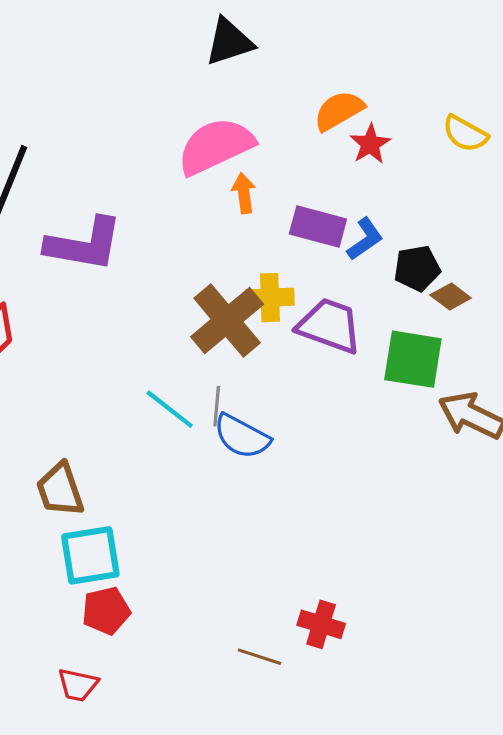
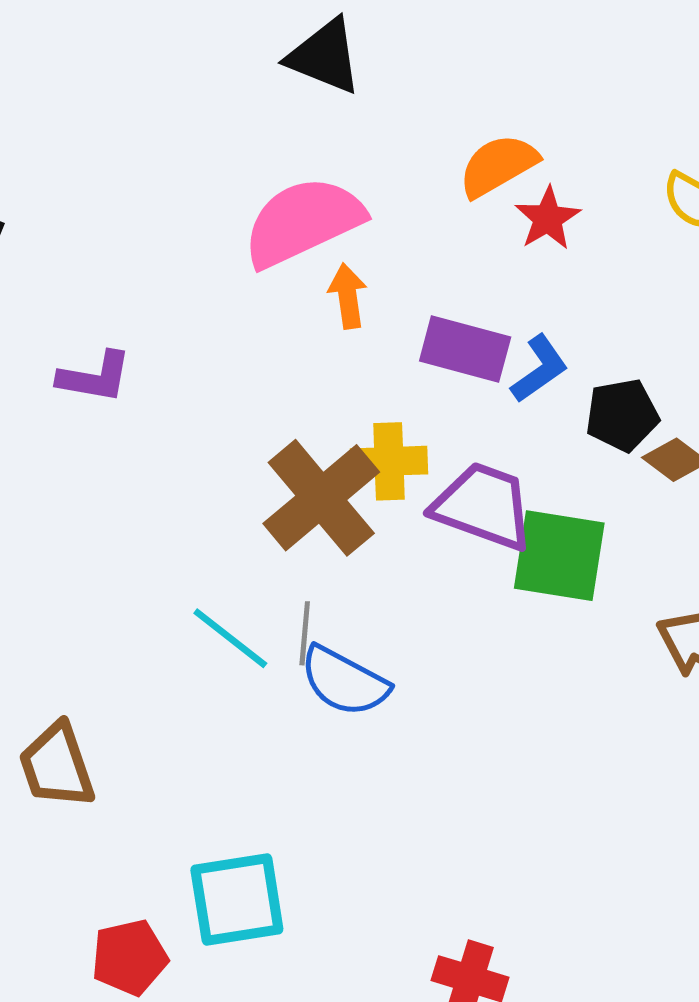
black triangle: (229, 42) -> (325, 56), turned 40
purple L-shape: (84, 244) -> (95, 377), size x0.6
green square: (413, 359) -> (559, 556), moved
cyan square: (90, 555) -> (237, 899), moved

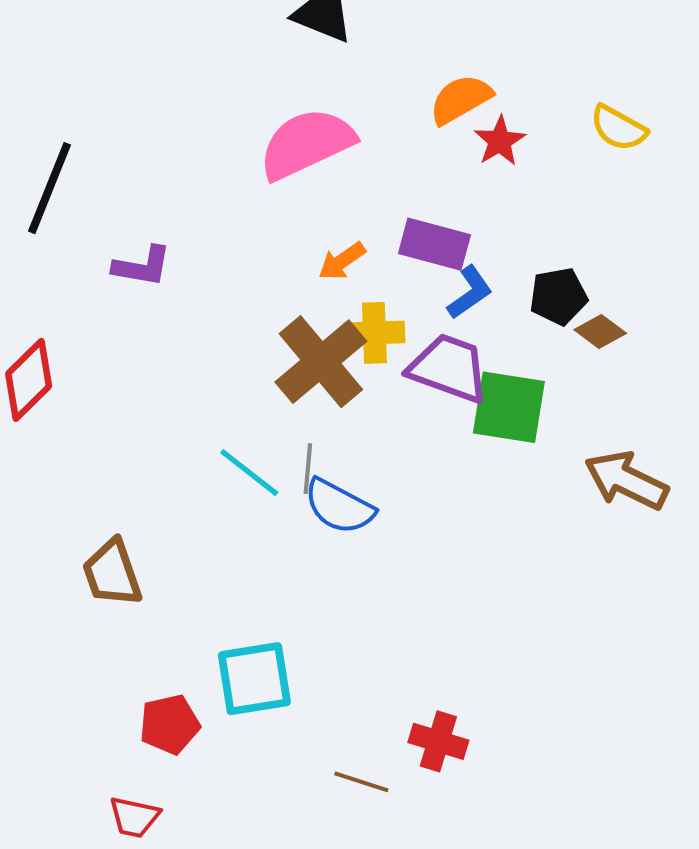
orange arrow: (348, 296) -> (342, 261), moved, turned -117
blue L-shape: (539, 369) -> (470, 292), moved

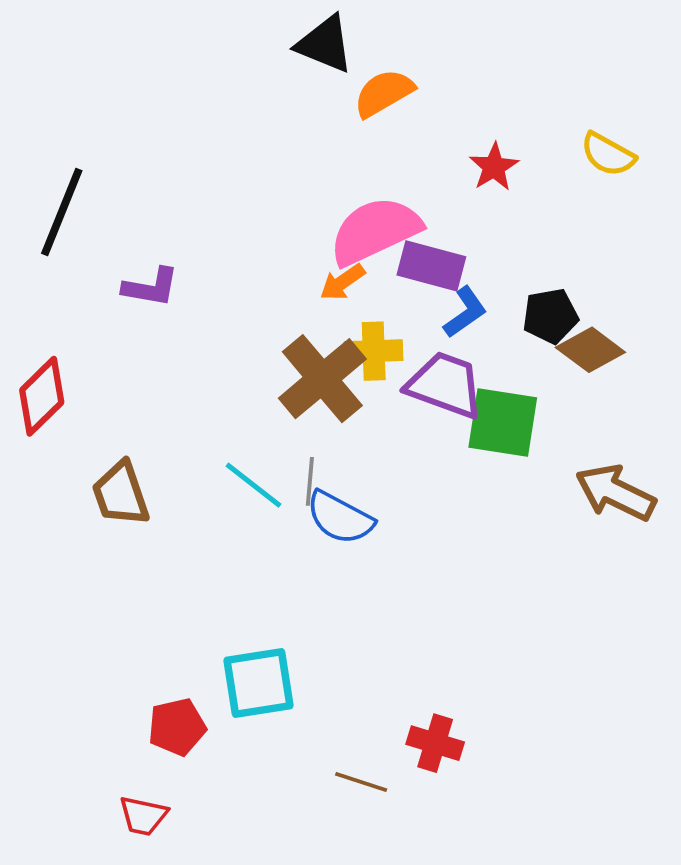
orange semicircle: (461, 99) -> (384, 93), moved
pink semicircle: (307, 144) -> (375, 231), moved
brown diamond: (600, 332) -> (590, 350), size x1.4
brown trapezoid: (112, 573) -> (121, 494), moved

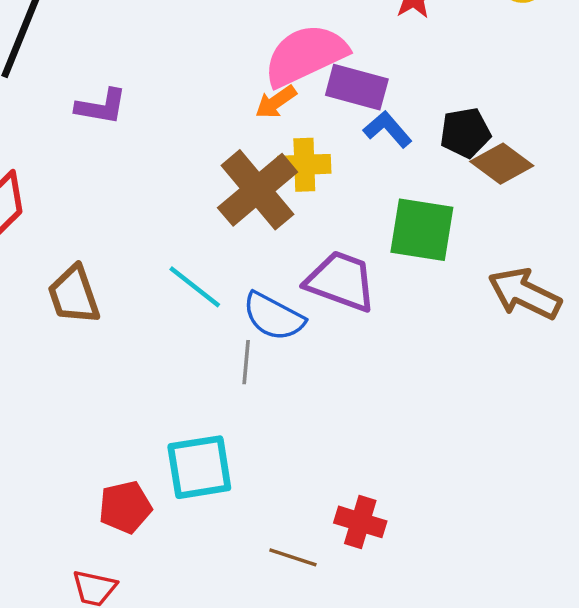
blue L-shape: (465, 312) -> (388, 129), turned -96
purple trapezoid: (445, 385) -> (341, 281), moved
gray line: (310, 481) -> (246, 362), moved

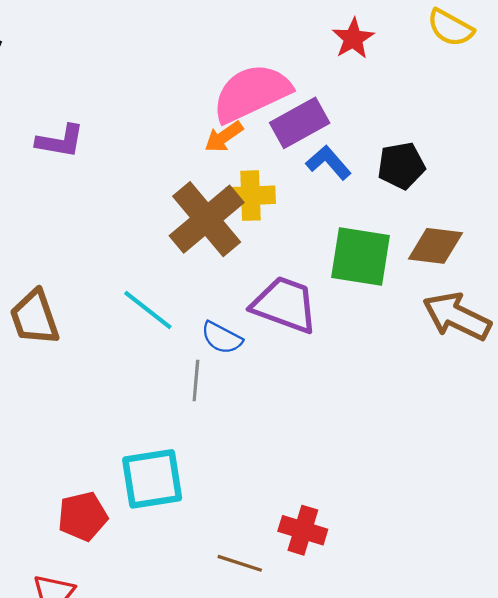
purple rectangle: (357, 87) -> (300, 123), turned -44
brown diamond: (502, 164) -> (435, 246), moved, turned -30
blue semicircle: (273, 317) -> (222, 338), size x0.7

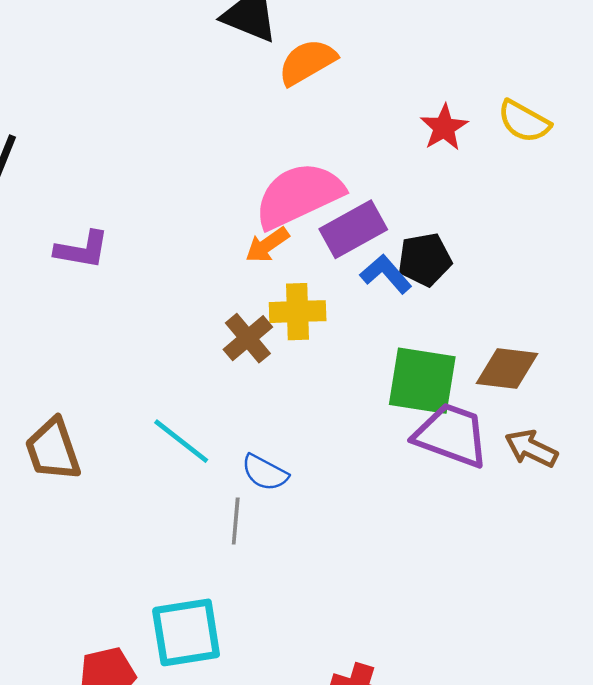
red star: (353, 38) -> (444, 127), moved
black pentagon: (401, 166) -> (425, 259), moved
brown cross: (207, 219) -> (248, 338), size x0.6
purple trapezoid: (285, 305) -> (451, 435), moved
brown arrow: (457, 316) -> (531, 448), size x0.7

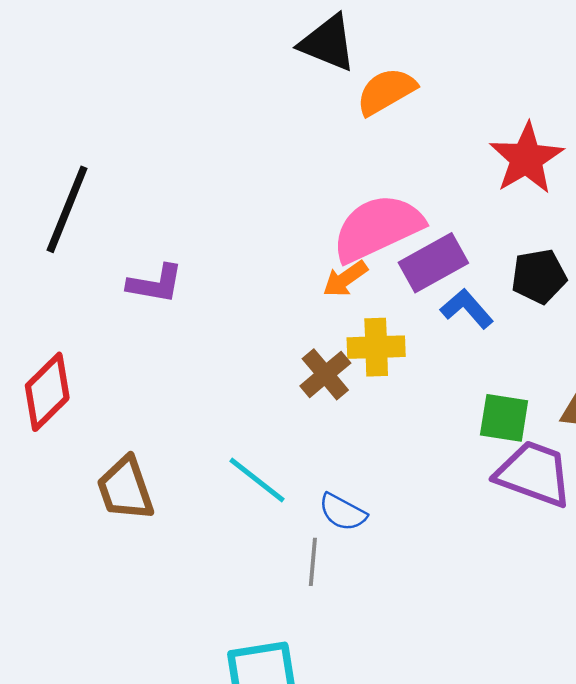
red star: (444, 127) -> (526, 158), size x1.5
black pentagon: (425, 259) -> (539, 276), moved
green square: (422, 381) -> (504, 418), size x0.7

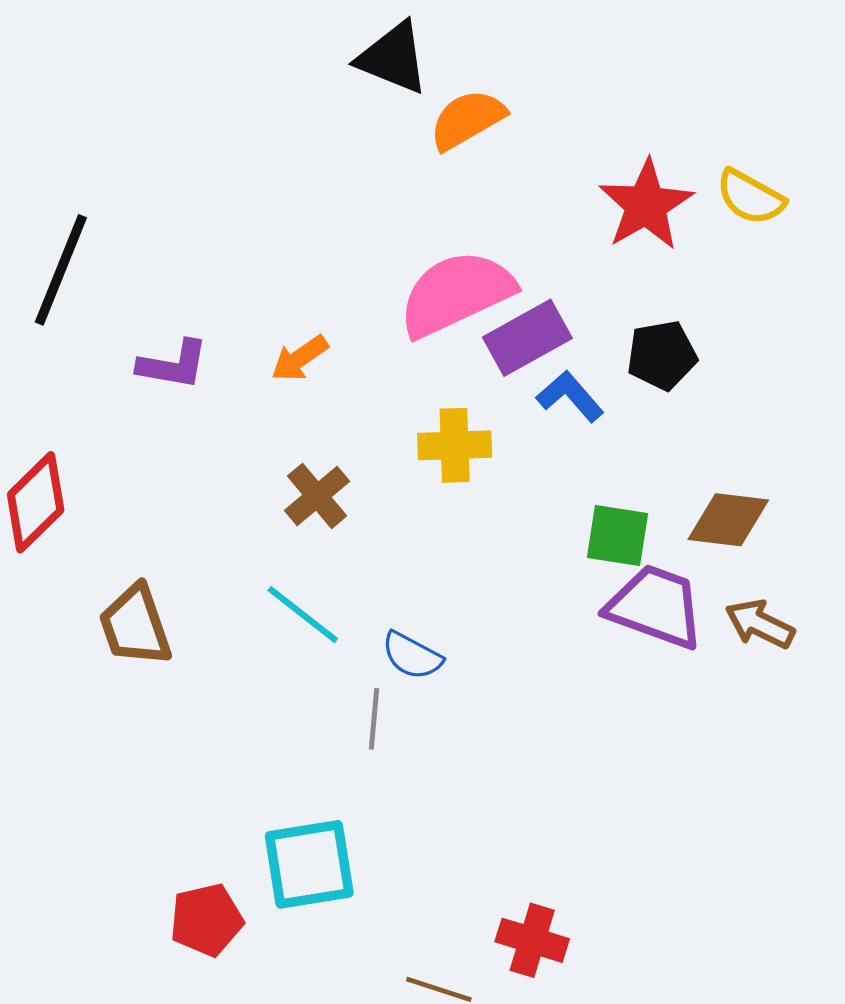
orange arrow: (345, 279) -> (300, 358), moved
brown cross: (325, 374) -> (317, 496), moved

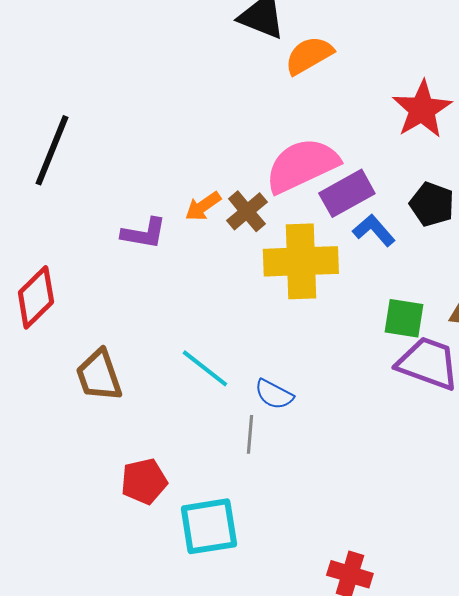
black pentagon: (662, 355) -> (432, 204), turned 30
purple L-shape: (173, 365) -> (144, 233), moved
yellow cross: (455, 445) -> (301, 261), size x1.6
brown cross: (317, 496) -> (247, 211), moved
red pentagon: (206, 920) -> (144, 481), moved

